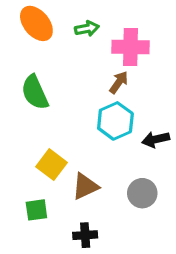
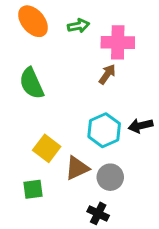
cyan hexagon: (115, 121) -> (104, 130), moved
gray circle: (142, 193) -> (110, 177), moved
black cross: (85, 235) -> (98, 213), moved, turned 30

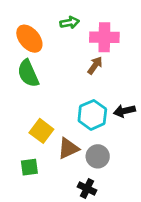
orange ellipse: (33, 21) -> (29, 39), moved

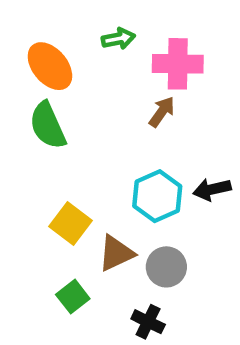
green square: (29, 167) -> (73, 297), moved, turned -30

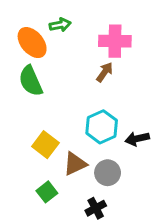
green arrow: (118, 39) -> (60, 25), moved
black arrow: (212, 189) -> (137, 139), moved
black cross: (148, 322) -> (96, 208), turned 36

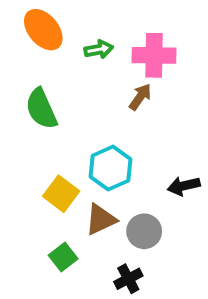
green arrow: (60, 25) -> (99, 49), moved
orange ellipse: (32, 43) -> (43, 30), moved
cyan hexagon: (102, 127) -> (111, 168), moved

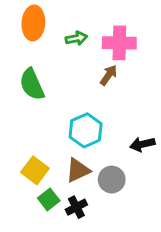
orange ellipse: (43, 30) -> (33, 23), turned 44
yellow square: (61, 194) -> (35, 170), moved
black cross: (128, 279) -> (76, 207), moved

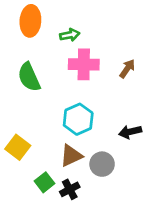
pink cross: (119, 43) -> (84, 64), moved
brown arrow: (109, 75) -> (127, 69), moved
yellow square: (35, 170) -> (18, 147), moved

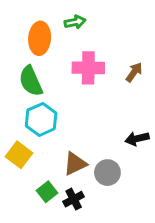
orange ellipse: (30, 21) -> (40, 38), moved
green arrow: (70, 35) -> (75, 22), moved
cyan hexagon: (78, 119) -> (41, 119), moved

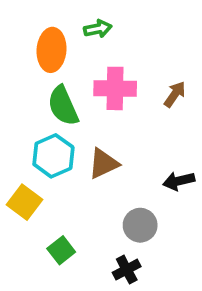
green semicircle: (31, 81) -> (63, 106), moved
brown triangle: (75, 164) -> (104, 164), moved
black cross: (74, 199) -> (127, 270), moved

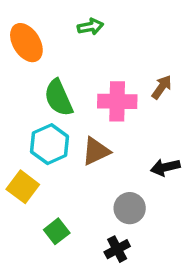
orange ellipse: (52, 50) -> (26, 43), moved, turned -36
pink cross: (115, 88) -> (117, 101), moved

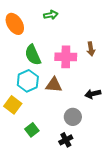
brown arrow: (162, 87) -> (91, 49), turned 136
brown triangle: (96, 151) -> (54, 85), turned 30

